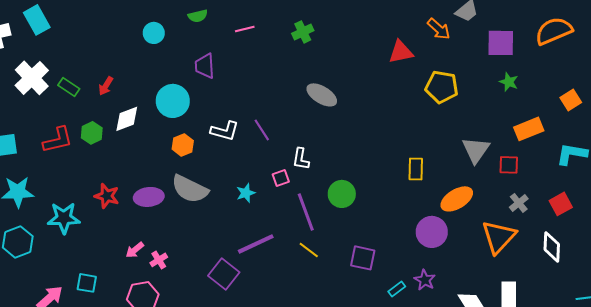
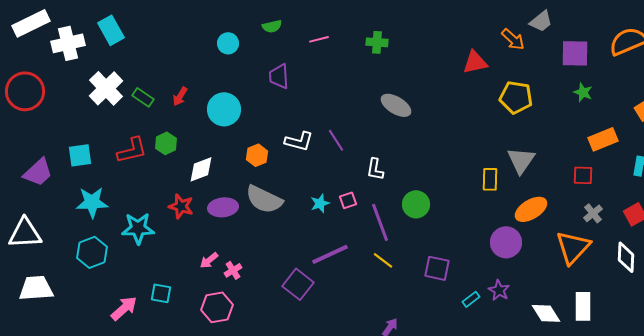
green cross: (303, 32) -> (377, 42), turned 30
cyan circle: (173, 101) -> (224, 109), moved
white diamond: (127, 119) -> (201, 169), moved
gray triangle: (476, 150) -> (521, 160), moved
pink square: (281, 178) -> (348, 200), moved

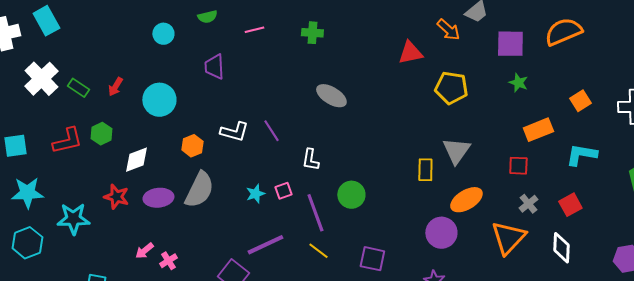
gray semicircle: (264, 199) -> (199, 190), turned -90

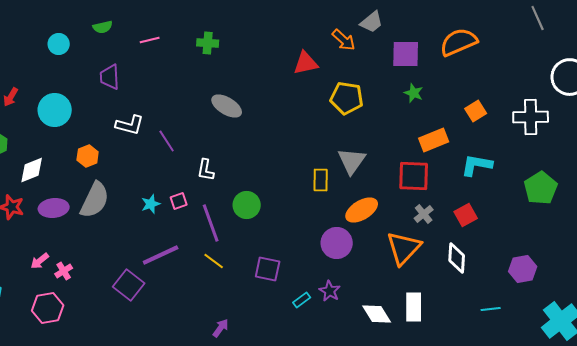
white L-shape: (234, 132) -> (130, 125), moved
red square: (518, 166) -> (414, 176), size x1.6

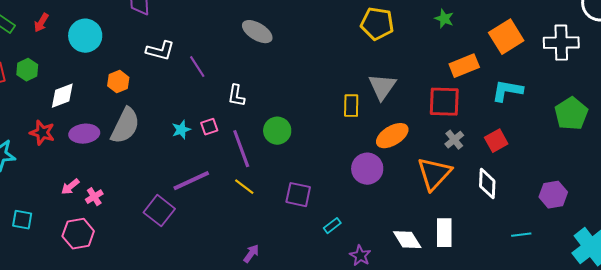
orange square: (476, 111) -> (506, 37), size x1.6
purple star: (330, 291) -> (360, 256), moved

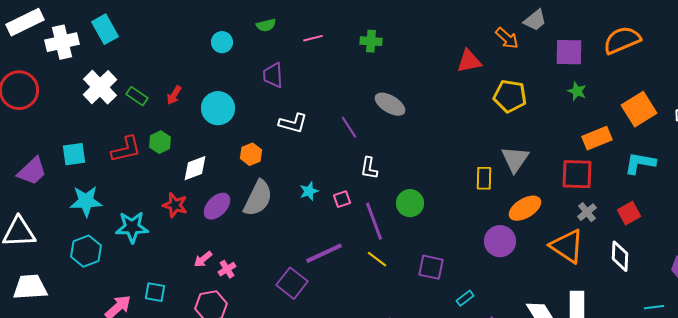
purple line: (197, 67) -> (349, 127), moved
cyan star: (181, 130) -> (309, 191), moved
purple ellipse: (84, 134) -> (217, 206), turned -40
orange triangle: (434, 174) -> (567, 246), turned -39

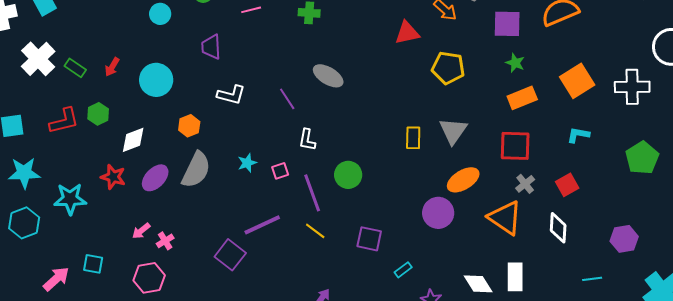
orange rectangle: (597, 138) -> (522, 98), moved
cyan L-shape: (640, 163) -> (578, 135), size x0.7
yellow rectangle: (484, 178) -> (413, 138), moved

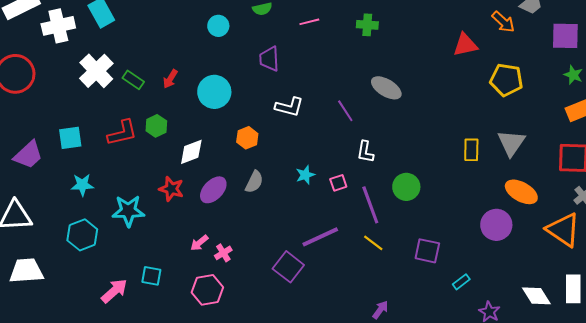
gray semicircle: (196, 170) -> (254, 182), size x0.6
cyan star: (24, 173) -> (82, 185), size x0.7
orange ellipse: (463, 180) -> (521, 192), turned 60

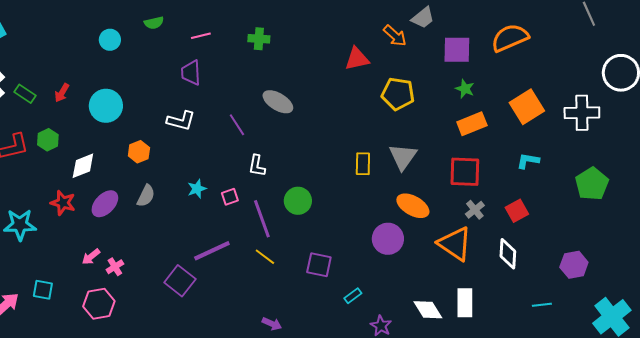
purple trapezoid: (269, 59) -> (191, 73), moved
purple arrow: (380, 310) -> (272, 324), turned 78

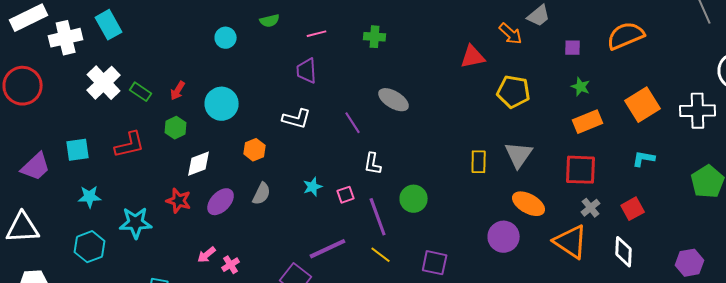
purple square: (457, 50) -> (573, 48), size x0.6
green hexagon: (48, 140) -> (176, 128), moved

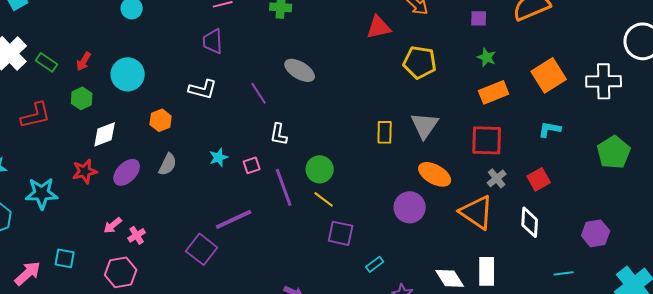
red star: (179, 201) -> (85, 171), turned -30
yellow line: (381, 255) -> (324, 199), moved

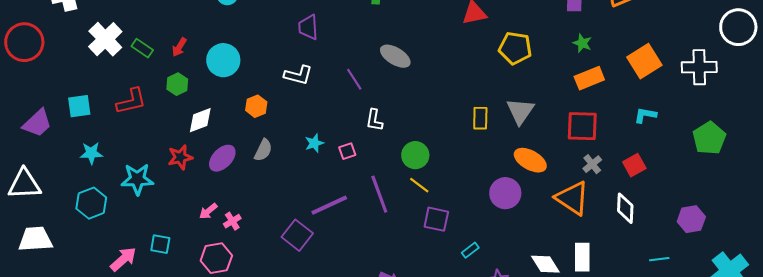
purple line: (284, 187) -> (379, 194), moved

